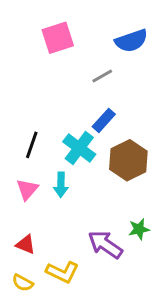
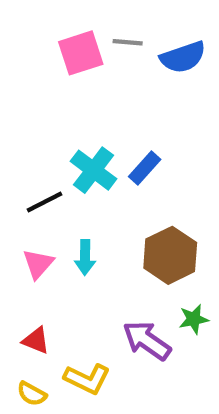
gray line: (102, 76) -> (128, 42), moved, turned 35
black line: (32, 145) -> (45, 202), turned 44
cyan cross: (79, 148) -> (94, 170), moved
brown hexagon: (128, 160) -> (170, 255), moved

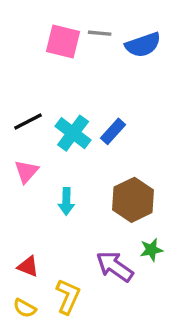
pink square: (81, 53) -> (63, 41), turned 32
black line: (45, 202) -> (28, 121), moved
pink triangle: (38, 264) -> (26, 171), moved
yellow L-shape: (87, 379) -> (68, 296), turned -92

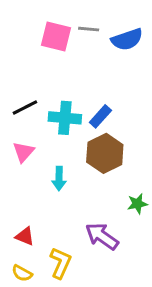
cyan cross: (73, 133) -> (65, 118), turned -32
brown hexagon: (133, 200) -> (105, 153), moved
green star: (151, 250) -> (137, 204), moved

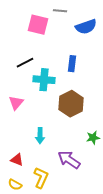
gray line: (89, 29) -> (60, 11), moved
black line: (25, 107) -> (25, 63), moved
blue rectangle: (100, 116) -> (72, 64), moved, turned -35
cyan arrow: (59, 179) -> (40, 136), moved

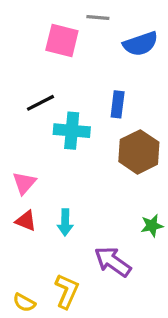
pink triangle: (16, 103) -> (24, 183), moved
brown hexagon: (71, 104) -> (139, 152), moved
red triangle: (17, 160) -> (26, 221), moved

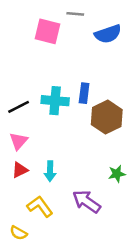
black line: (41, 103) -> (19, 107), moved
blue rectangle: (118, 104) -> (84, 93), moved
red triangle: (26, 221) -> (20, 170), turned -48
yellow L-shape: (67, 291) -> (40, 206), moved, turned -60

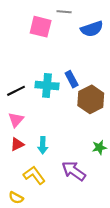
blue rectangle: (84, 93) -> (72, 79), turned -35

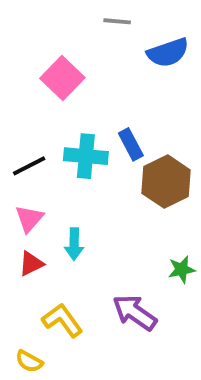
pink square: (41, 27) -> (62, 78), moved, turned 30
cyan arrow: (43, 145) -> (74, 244), moved

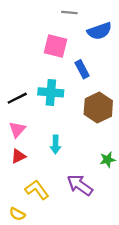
pink square: (62, 78) -> (55, 46), moved, turned -30
blue rectangle: (131, 144) -> (82, 69), moved
cyan arrow: (74, 244) -> (55, 145), moved

